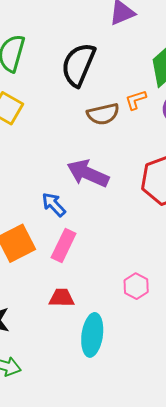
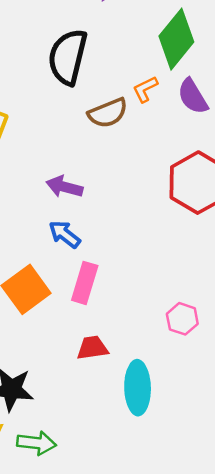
purple arrow: (88, 173) -> (64, 187), moved, size x0.7

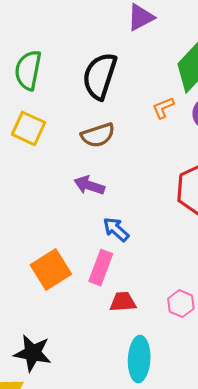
brown semicircle: (108, 113) -> (98, 135), moved
blue arrow: (65, 234) -> (116, 229), moved
red trapezoid: (92, 348) -> (123, 302), moved

